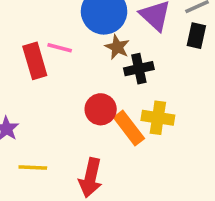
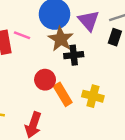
brown star: (117, 47) -> (61, 39), size x1.5
yellow cross: (158, 118) -> (93, 96), moved

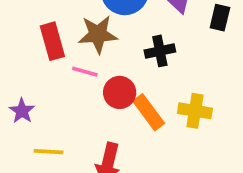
pink line: (22, 35) -> (85, 72), moved
brown star: (61, 39) -> (98, 34), moved, turned -30

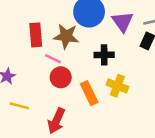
red circle: (120, 92) -> (61, 77), moved
yellow cross: (195, 111) -> (117, 86), moved

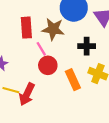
pink line: (53, 59) -> (41, 49), turned 32
red arrow: (56, 121) -> (27, 94), moved

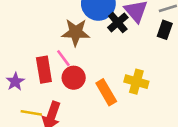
red rectangle: (26, 28) -> (44, 70), moved
black cross: (87, 46) -> (118, 23), moved, turned -35

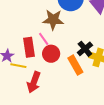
black cross: (118, 23) -> (85, 49), moved
yellow line: (31, 113) -> (18, 66), moved

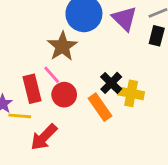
brown star: (53, 20) -> (62, 46), turned -30
red arrow: (34, 82) -> (44, 137), turned 30

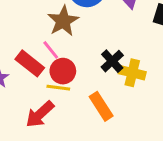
red rectangle: (32, 89) -> (30, 63), turned -40
orange rectangle: (100, 107) -> (101, 106), moved
yellow line: (20, 116) -> (58, 88), moved

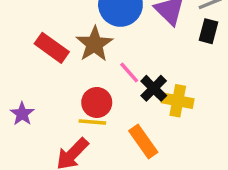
pink line: (51, 50) -> (129, 72), moved
red rectangle: (30, 63) -> (52, 48), moved

